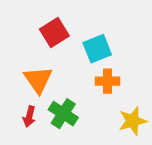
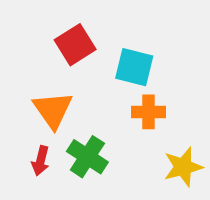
cyan square: (97, 49) -> (134, 67), turned 36

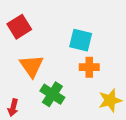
red square: (75, 45) -> (19, 27), moved
red arrow: (41, 161) -> (13, 108), moved

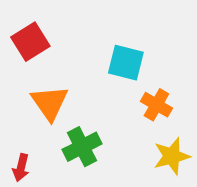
orange cross: (89, 67) -> (156, 105), moved, turned 30
green cross: (52, 94) -> (82, 147), turned 30

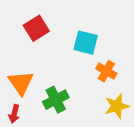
red square: (30, 42) -> (36, 28), moved
orange triangle: (50, 103) -> (21, 83), moved

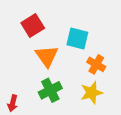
orange triangle: (21, 83) -> (47, 56), moved
yellow star: (117, 106) -> (92, 93), moved

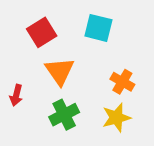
cyan square: (77, 38) -> (98, 28), moved
red arrow: (13, 103) -> (16, 95), moved

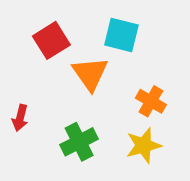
orange triangle: (60, 71) -> (90, 74), moved

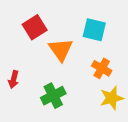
cyan square: (121, 35) -> (94, 30), moved
yellow star: (144, 145) -> (112, 98), moved

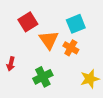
cyan square: (94, 30) -> (76, 24), turned -36
orange cross: (102, 68) -> (71, 48), moved

